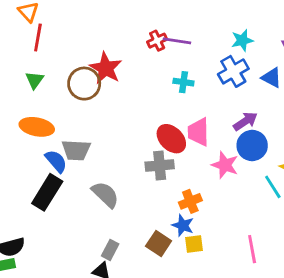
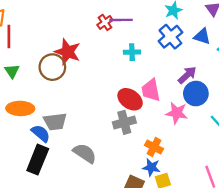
orange cross: (190, 201) -> (154, 147), turned -30

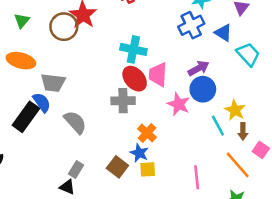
cyan cross: (132, 52) -> (133, 49), moved, size x1.5
blue semicircle: (41, 133) -> (42, 102), moved

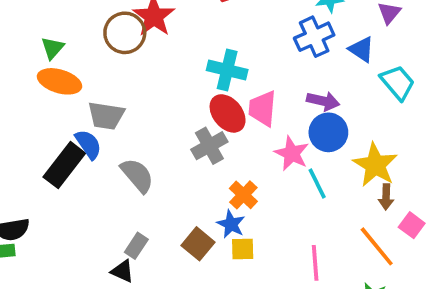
green triangle: (22, 21) -> (53, 48), moved
purple arrow: (199, 68) -> (323, 101), turned 40
gray cross: (123, 101) -> (209, 146), turned -30
yellow star: (235, 110) -> (375, 165), size x1.4
cyan line: (218, 126) -> (317, 183), moved

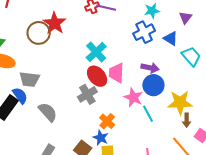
cyan cross: (227, 70) -> (96, 52), turned 35
yellow star: (375, 165) -> (180, 103), turned -30

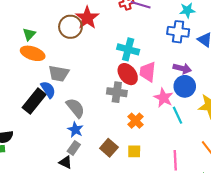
blue cross: (144, 32) -> (178, 32), turned 30
cyan cross: (96, 52) -> (128, 49), turned -35
gray cross: (87, 94) -> (117, 92), turned 36
blue star: (101, 138) -> (75, 130), moved

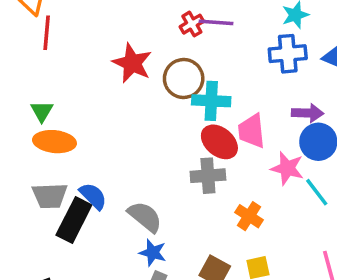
brown circle: (70, 27) -> (184, 79), moved
gray trapezoid: (59, 74) -> (50, 196), moved

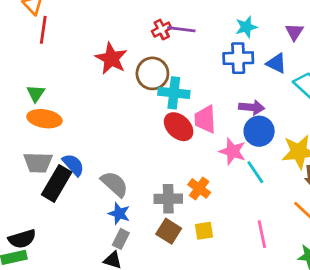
gray cross: (208, 176) -> (168, 199), moved

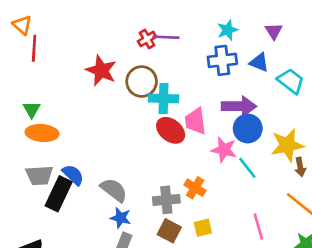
purple arrow: (252, 107) -> (239, 106), size x1.4

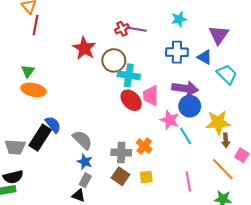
cyan star: (228, 30) -> (179, 19), moved
purple triangle: (274, 31) -> (219, 35), size x1.5
gray trapezoid: (39, 175) -> (15, 147), moved

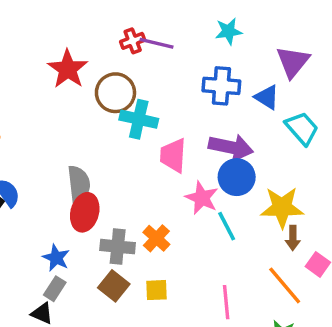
red ellipse: (131, 100) -> (85, 212), moved, turned 55
gray semicircle: (82, 140) -> (79, 184), moved, turned 35

